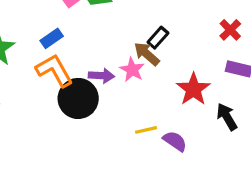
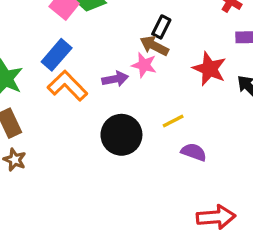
blue rectangle: (52, 38) -> (57, 55), size x1.4
black circle: (78, 98) -> (121, 135), moved
purple semicircle: (175, 141) -> (194, 152), moved

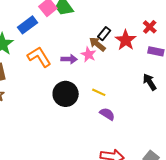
blue rectangle: (57, 55) -> (27, 25), moved
red star: (209, 69) -> (126, 40), moved
yellow line: (173, 121) -> (99, 92), turned 40

